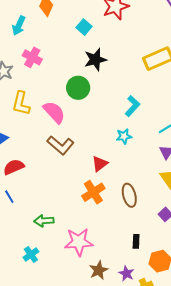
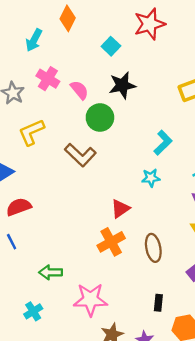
yellow L-shape: (21, 103) -> (31, 132), turned 50
pink semicircle: (54, 112) -> (79, 90), moved, size x0.7
brown L-shape: (60, 145) -> (80, 155), moved

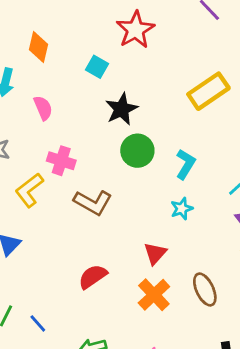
pink cross: (48, 79) -> (61, 161), moved
pink semicircle: (79, 90) -> (43, 108), moved, turned 30
green circle: (100, 118) -> (137, 151), moved
red semicircle: (19, 207) -> (93, 277), moved

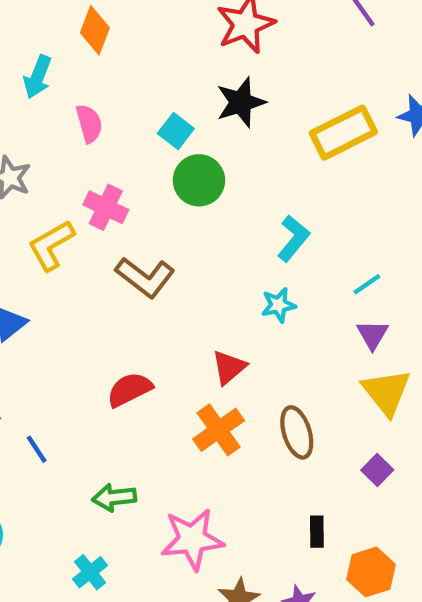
cyan square: (97, 67) -> (176, 131), moved
black star: (121, 109) -> (241, 102), moved
green circle: (137, 151) -> (199, 180), moved

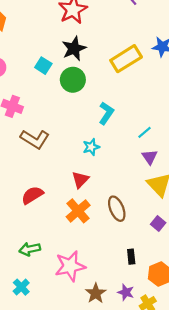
green circle: (199, 180) -> (73, 80), moved
cyan star: (278, 305) -> (91, 147), moved

